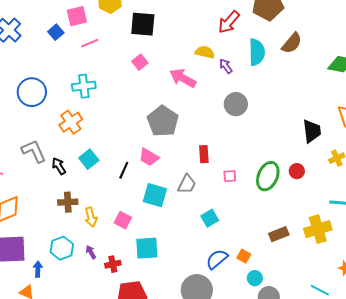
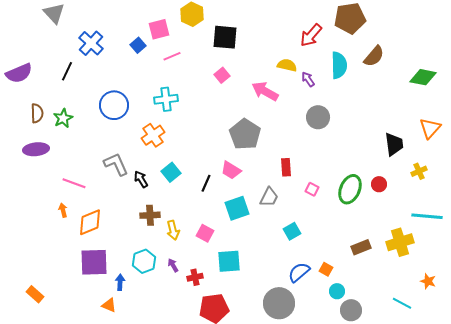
pink square: (230, 176) -> (312, 189), turned 32
cyan square: (155, 195) -> (237, 208), turned -35

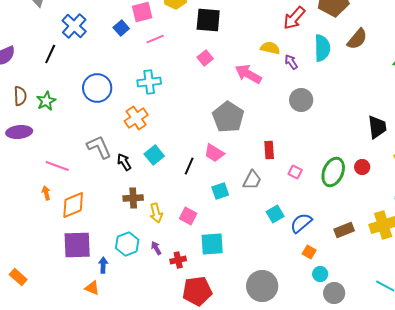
cyan square: (237, 208) -> (220, 191), size x0.7
blue semicircle: (299, 272) -> (301, 223), moved

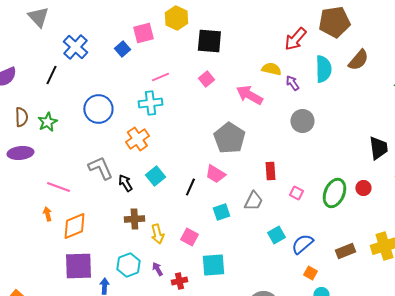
pink line: (155, 39) -> (160, 77), moved

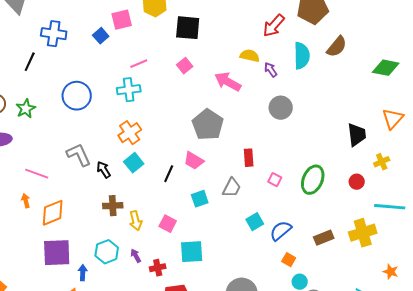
blue cross: (75, 47) -> (54, 34), turned -35
orange cross: (137, 139) -> (130, 133), moved
red circle: (363, 188) -> (357, 182), moved

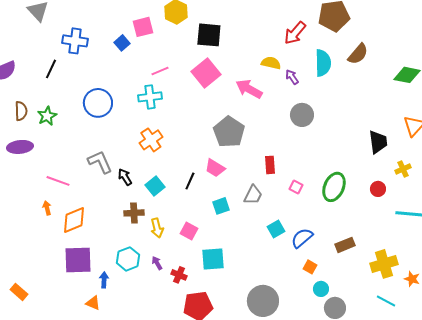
pink square: (185, 66) -> (206, 73), size x1.8
cyan square: (134, 163) -> (155, 186), moved
yellow cross: (363, 233) -> (384, 264), moved
red cross: (158, 268) -> (179, 275), turned 35

